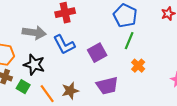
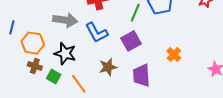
green line: (129, 41) -> (135, 13), moved
purple trapezoid: (107, 86) -> (141, 75), turned 100
brown star: (70, 91) -> (108, 67), moved

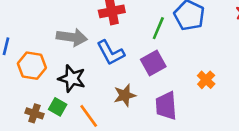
brown cross: (35, 66) -> (34, 113), moved

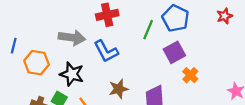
purple square: (153, 63) -> (174, 52), moved

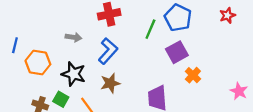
gray arrow: (72, 38) -> (74, 37), size x0.6
blue L-shape: (106, 51) -> (108, 51), turned -110
brown star: (119, 89) -> (110, 83), moved

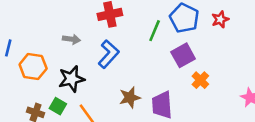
red star: (227, 15) -> (220, 19), moved
black star: (74, 74) -> (71, 79), turned -30
brown star: (110, 83) -> (130, 97), moved

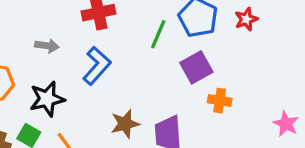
orange cross: (200, 80) -> (220, 101), turned -35

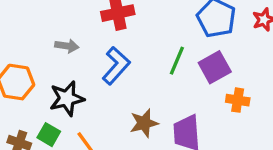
green line: (158, 34) -> (177, 61), moved

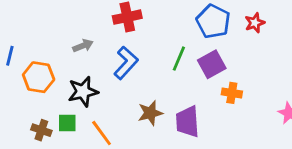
gray arrow: (67, 46) -> (83, 46), turned -30
green square: (49, 135) -> (67, 123), turned -30

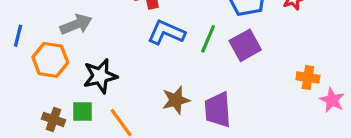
gray arrow: (83, 46) -> (76, 24), moved, size x1.4
blue L-shape: (126, 63) -> (166, 32), moved, turned -108
orange cross: (232, 93) -> (308, 78), moved

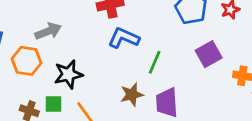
green line: (208, 39) -> (155, 62), moved
purple square: (245, 45) -> (209, 54), moved

